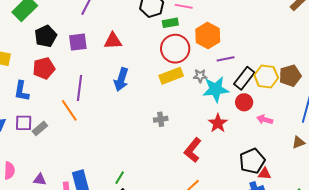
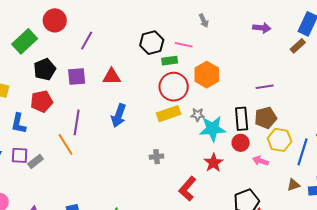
purple line: (226, 59) -> (265, 87), moved
yellow hexagon: (266, 76) -> (280, 140), moved
brown pentagon: (290, 76) -> (266, 118), moved
black rectangle: (244, 78) -> (242, 119), turned -45

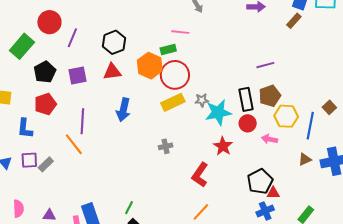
purple line: (87, 41) -> (72, 38), moved
black hexagon: (152, 43) -> (114, 42), moved
orange hexagon: (207, 75) -> (150, 66), moved

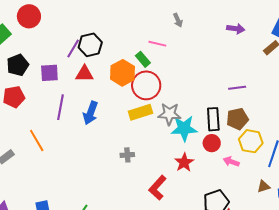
purple line: (72, 38) -> (73, 48), moved
green rectangle: (168, 50) -> (143, 59), turned 56
gray star: (202, 100) -> (169, 114), size x1.6
purple line: (82, 121) -> (61, 107), moved

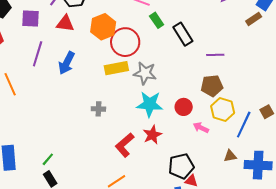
green rectangle: (143, 59) -> (157, 20), moved
black rectangle: (213, 119) -> (183, 34), moved, turned -35
cyan star: (184, 128) -> (150, 104), moved
red star: (184, 162) -> (152, 135), moved

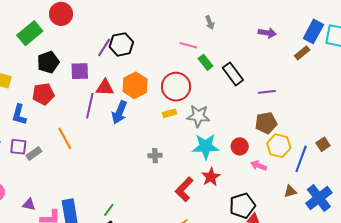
red triangle: (65, 23) -> (105, 88), moved
orange hexagon: (103, 27) -> (135, 85), moved
yellow rectangle: (116, 68) -> (169, 113), size x0.6
blue cross: (258, 165) -> (319, 198), turned -36

